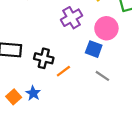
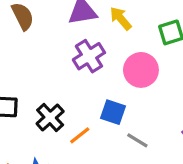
blue square: (94, 49) -> (113, 112), moved
black cross: (44, 58) -> (50, 117), turned 36

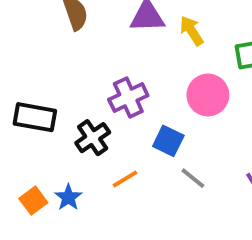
purple cross: (89, 56) -> (128, 97), moved
orange line: (80, 135) -> (125, 179), moved

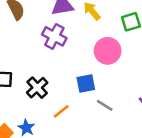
purple cross: (128, 97) -> (54, 36), moved, turned -30
blue square: (168, 141) -> (86, 83), turned -30

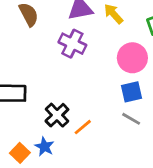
blue square: (86, 83) -> (132, 92), moved
black cross: (37, 88) -> (57, 115), moved

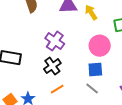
purple cross: (72, 44) -> (55, 41), moved
black cross: (57, 115) -> (52, 66), moved

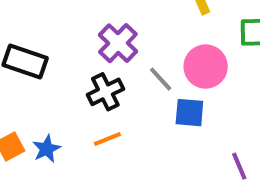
gray line: (92, 89) -> (161, 79), moved

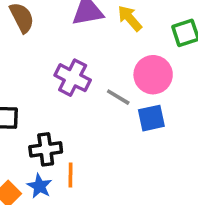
black cross: (105, 92) -> (46, 149), moved, turned 36
orange line: (107, 139) -> (70, 175), moved, turned -50

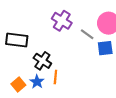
black cross: (46, 149) -> (42, 61), turned 36

